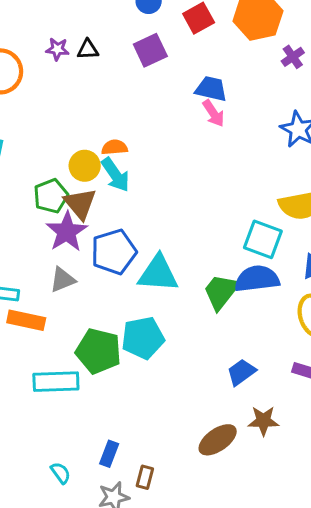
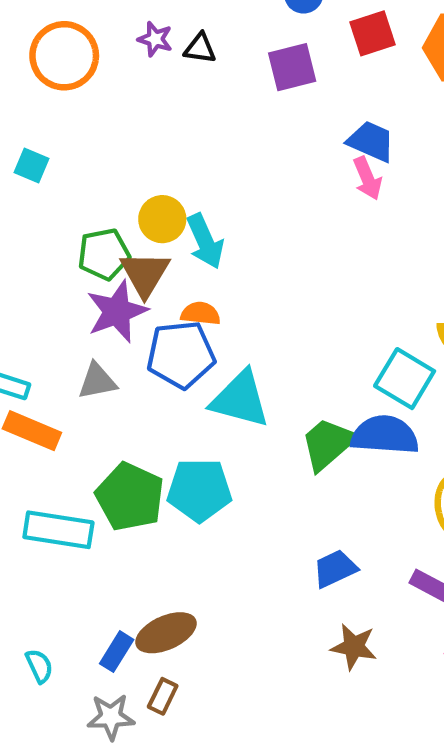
orange semicircle: (114, 147) -> (201, 313), moved
brown ellipse: (218, 440) -> (166, 633), moved

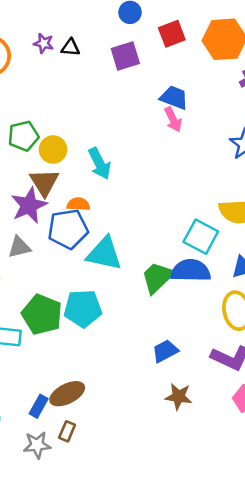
cyan arrow: (205, 241) -> (100, 164), moved
green pentagon: (104, 254) -> (23, 136), moved

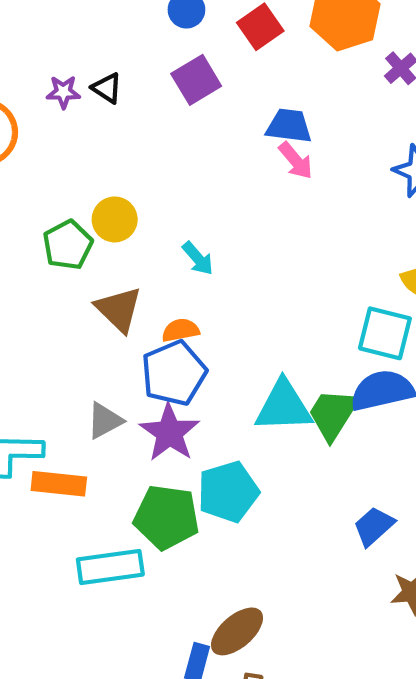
black triangle: (70, 48) -> (107, 88), turned 42
yellow circle: (53, 150) -> (115, 219), moved
cyan arrow: (100, 164) -> (198, 258), size x0.7
purple star: (29, 205) -> (169, 433), moved
cyan triangle: (104, 254) -> (284, 406), moved

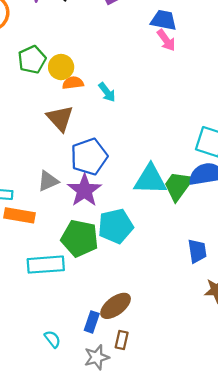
green pentagon: (68, 245) -> (32, 60), moved
orange semicircle: (180, 330) -> (73, 83), moved
blue trapezoid: (374, 526) -> (197, 251), turned 120

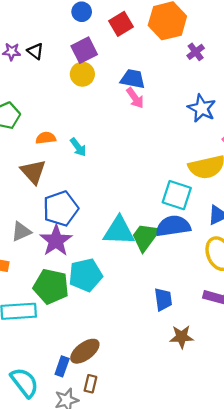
yellow circle: (61, 67) -> (82, 74), moved
cyan semicircle: (52, 339) -> (24, 382), size x1.8

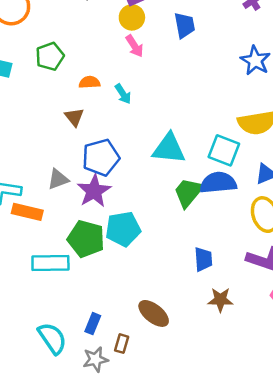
blue trapezoid: (133, 79) -> (185, 25), turned 65
pink arrow: (135, 98) -> (135, 46), moved
brown triangle: (33, 172) -> (74, 117), size x0.7
cyan triangle: (119, 231) -> (169, 148), moved
brown ellipse: (85, 351) -> (154, 313), moved, turned 72

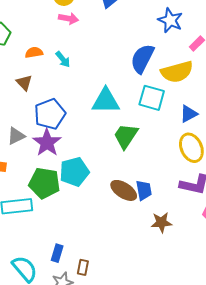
pink arrow: (135, 46) -> (68, 18), turned -42
blue semicircle: (218, 183) -> (142, 59), moved, turned -52
brown ellipse: (154, 313) -> (124, 190), moved

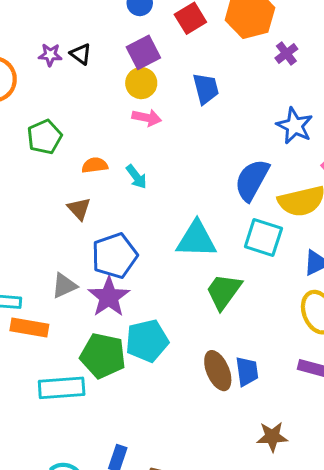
brown ellipse: (124, 190) -> (218, 371), turned 32
brown star: (161, 222) -> (272, 437), moved

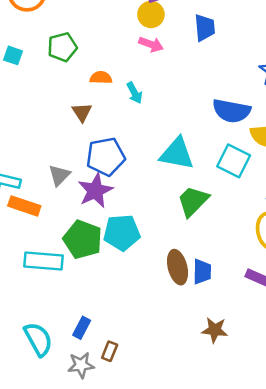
blue semicircle: (252, 180) -> (231, 111), turned -117
gray triangle: (64, 286) -> (59, 175), turned -30

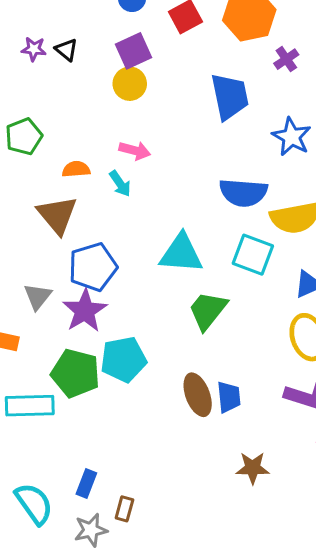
blue trapezoid: (205, 28) -> (230, 96), moved, size x1.4
pink arrow: (151, 44) -> (135, 150), moved
brown triangle: (82, 112) -> (57, 215), size x1.6

